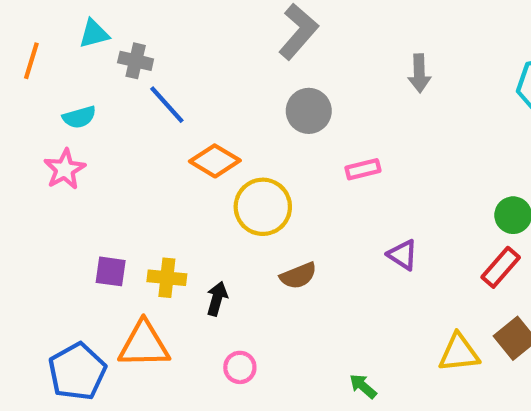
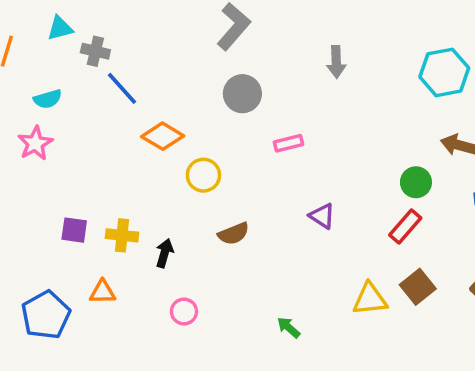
yellow circle: (263, 207) -> (203, 175), size x0.7
orange triangle: (144, 344) -> (103, 292), size x0.6

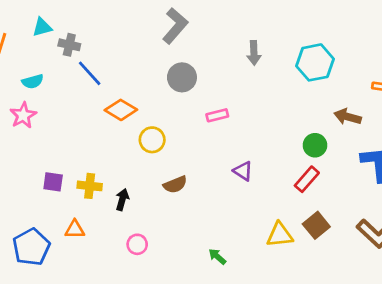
cyan hexagon: (444, 72) -> (315, 62), moved

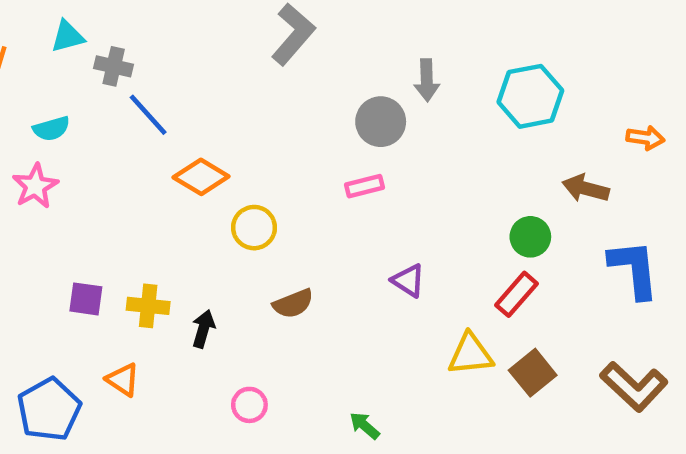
gray circle: (182, 77) -> (381, 122), moved
orange triangle: (75, 229) -> (123, 380), turned 35
yellow triangle: (280, 235) -> (470, 354), moved
pink circle: (137, 244) -> (249, 405), moved

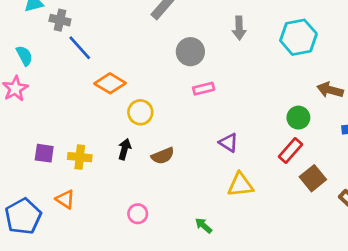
gray circle: (381, 122) -> (190, 52), moved
cyan semicircle: (51, 129) -> (24, 56), turned -102
black arrow: (203, 329) -> (125, 149), moved
yellow triangle: (470, 354) -> (240, 185), moved
brown square: (533, 373) -> (313, 178), moved

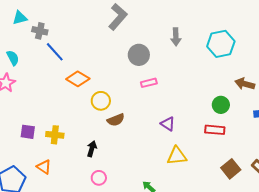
black arrow: (125, 149) -> (92, 149), moved
red rectangle: (291, 151) -> (215, 130), turned 54
brown semicircle: (163, 156) -> (116, 120), moved
brown square: (313, 178) -> (231, 169), moved

